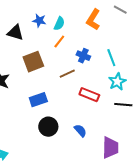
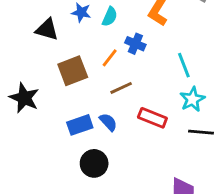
orange line: (59, 42) -> (110, 58), moved
blue cross: (83, 56) -> (135, 44), moved
blue semicircle: (80, 131) -> (108, 122), moved

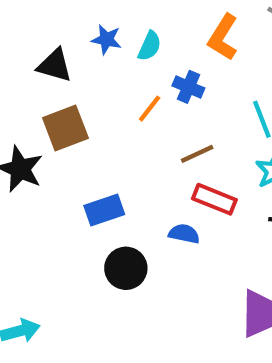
brown square: (73, 71) -> (65, 128), moved
brown line: (121, 88) -> (197, 154), moved
blue semicircle: (108, 122) -> (184, 234), moved, turned -36

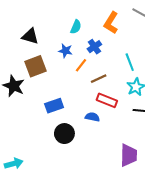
blue star: (106, 39) -> (65, 51), moved
blue cross: (188, 87) -> (94, 47), turned 32
orange line: (150, 109) -> (81, 65), moved

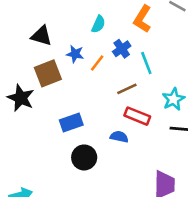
blue star: (65, 51) -> (75, 54), moved
cyan line: (130, 62) -> (146, 63), moved
orange line: (81, 65) -> (97, 63), moved

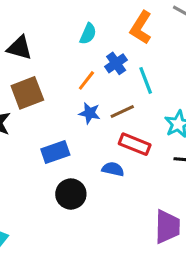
blue star: (75, 54) -> (90, 113), moved

